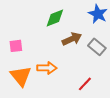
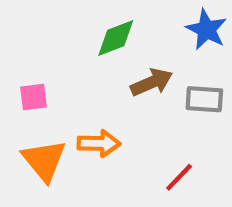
gray rectangle: (97, 47) -> (204, 99), turned -36

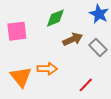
pink square: (33, 97) -> (17, 31), moved, size x1.5
gray rectangle: (204, 99) -> (98, 47), turned 42

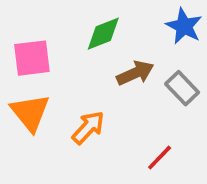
orange arrow: (47, 69) -> (88, 128), turned -48
orange triangle: (21, 77) -> (30, 113), moved

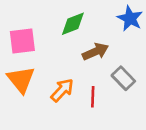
gray rectangle: (182, 88) -> (123, 78), moved
red line: (160, 158) -> (93, 97), moved, turned -42

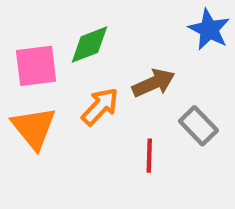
green diamond: (73, 24) -> (89, 45), moved
orange arrow: (62, 90) -> (100, 107), moved

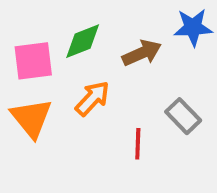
blue star: (209, 30) -> (193, 27), turned -30
brown arrow: (154, 83) -> (142, 53), moved

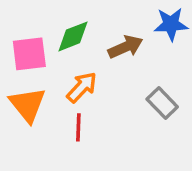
red line: (138, 144) -> (78, 127), moved

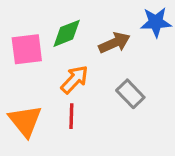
gray rectangle: (162, 103) -> (130, 94), moved
orange triangle: (28, 105) -> (25, 121), moved

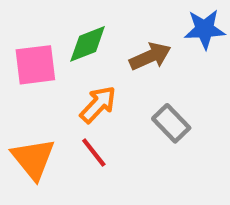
red line: (71, 116) -> (94, 153), turned -40

